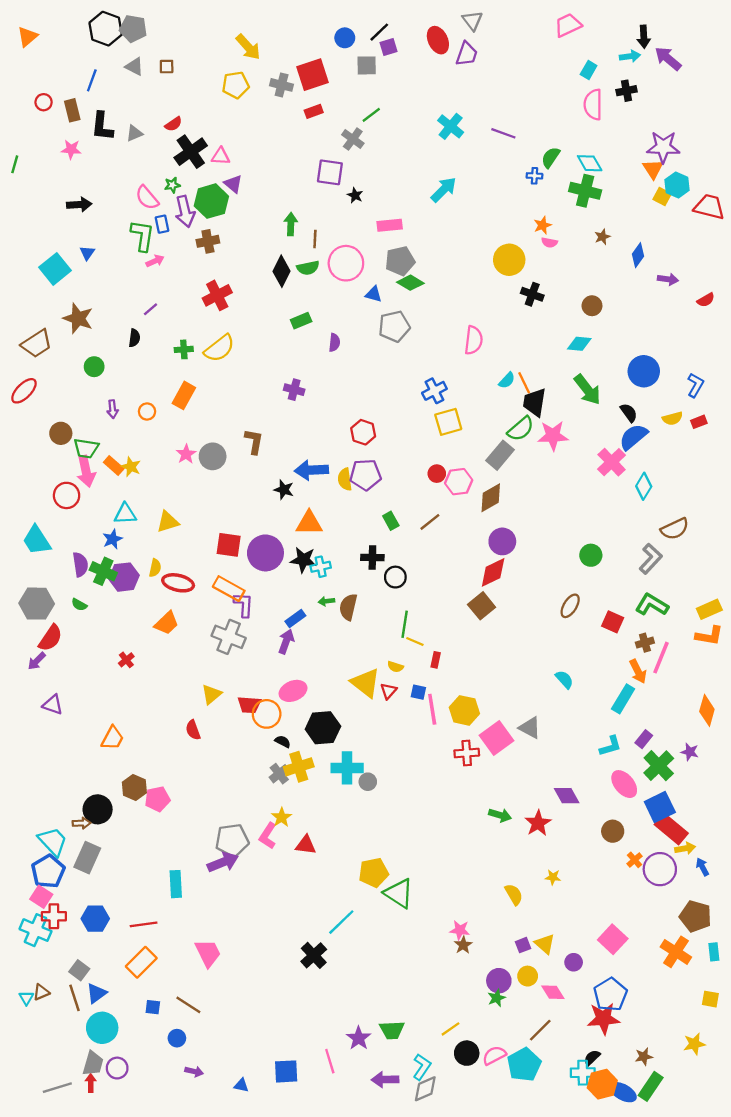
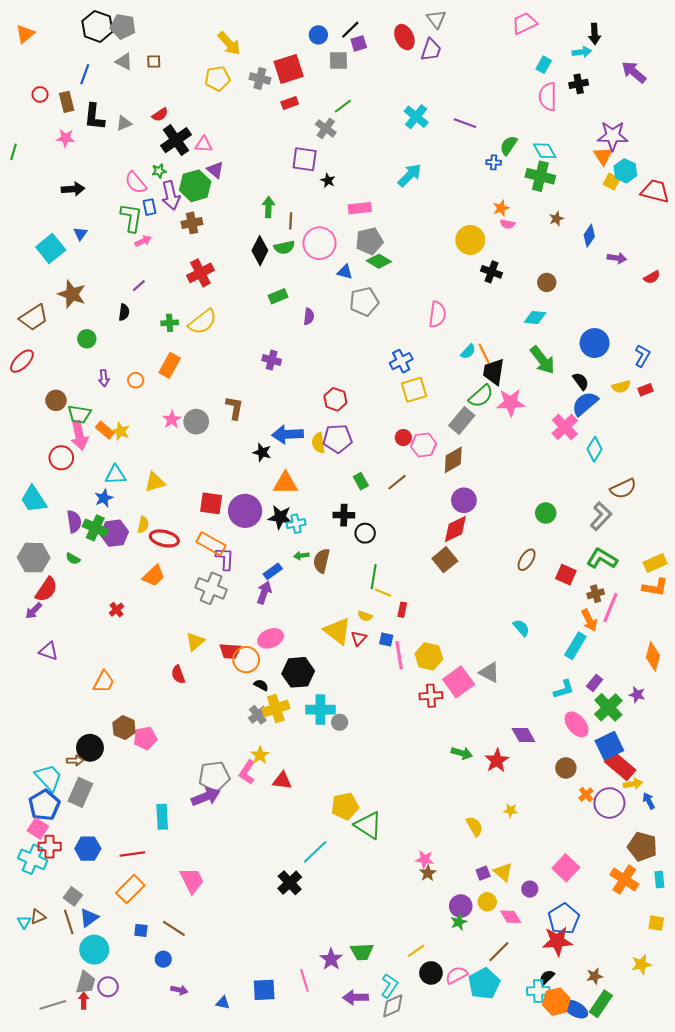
purple arrow: (668, 59) -> (634, 72), moved

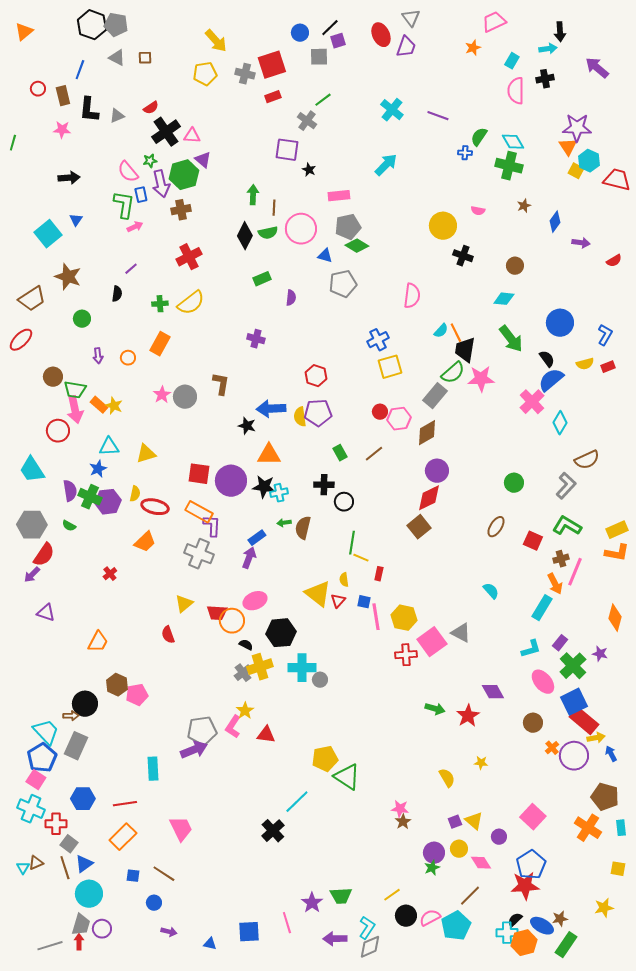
orange star: (501, 208) -> (473, 48), moved
yellow semicircle: (365, 616) -> (344, 580), turned 64
red cross: (50, 847) -> (56, 824), moved
blue ellipse: (575, 1009) -> (542, 926), moved

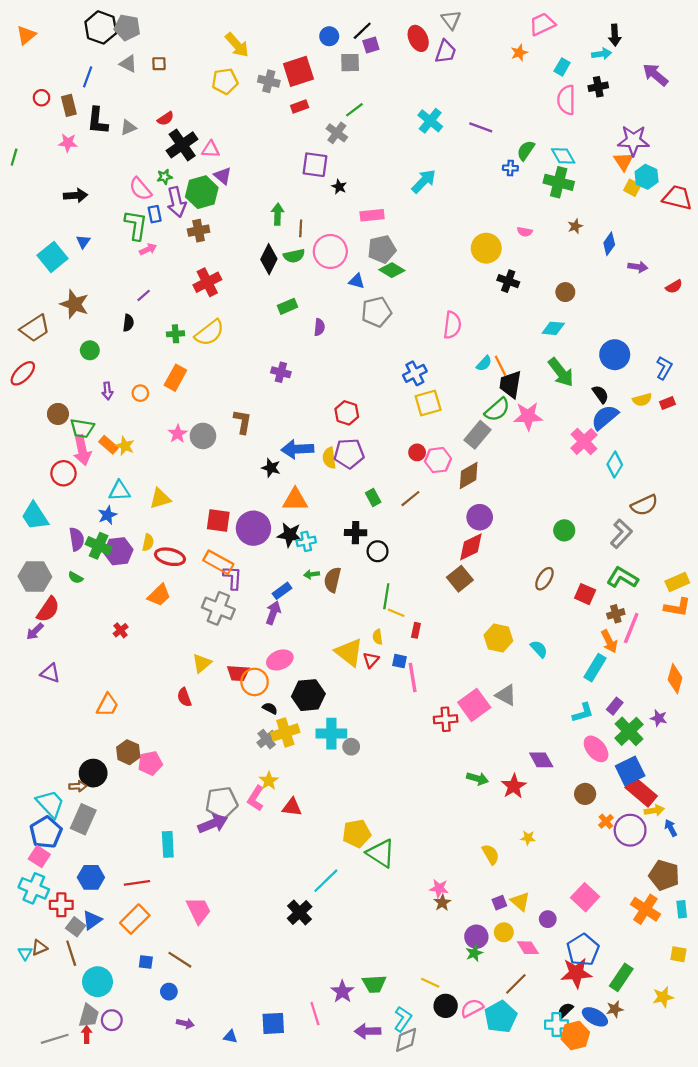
yellow hexagon: (404, 618) -> (498, 638), moved
blue triangle: (84, 864) -> (92, 920), moved
yellow line: (392, 895) -> (430, 983), turned 60
green rectangle: (566, 945) -> (621, 977), moved

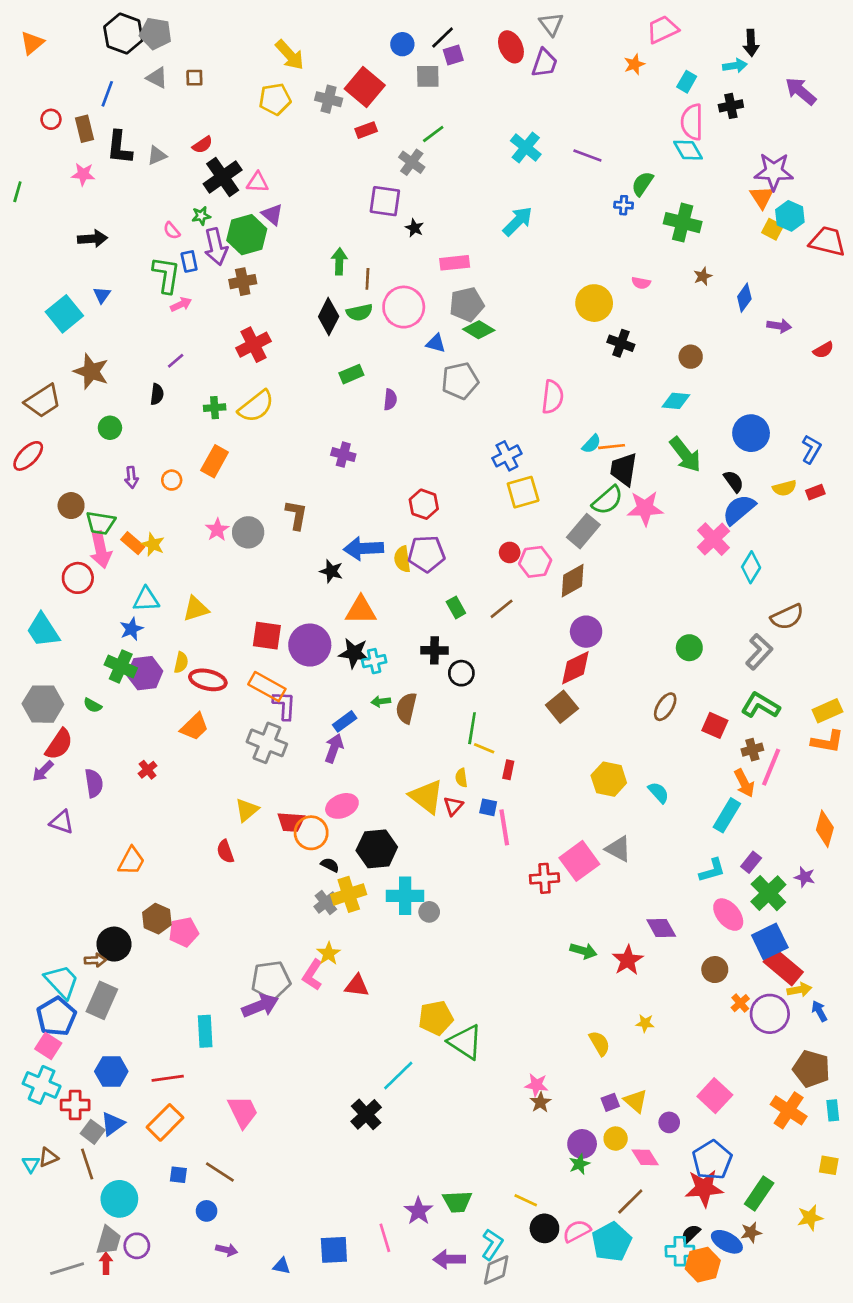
red square: (298, 71) -> (365, 87), turned -32
cyan diamond: (563, 156) -> (688, 150), moved
pink semicircle: (140, 189) -> (172, 231), size x0.6
orange line: (501, 366) -> (612, 447), turned -70
purple semicircle: (77, 539) -> (94, 783), moved

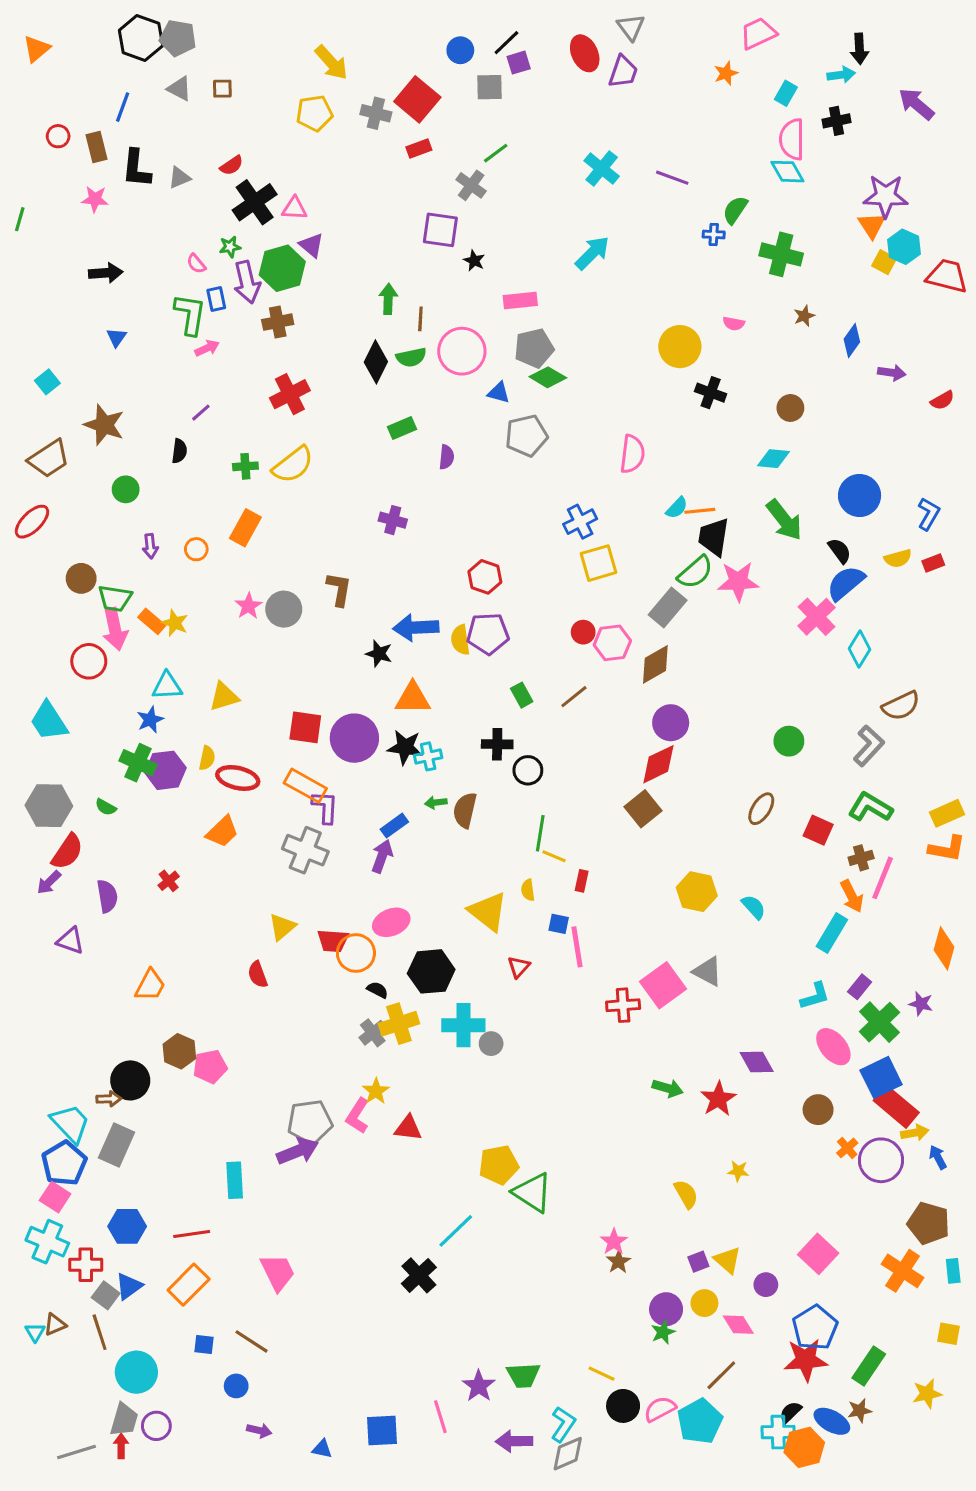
cyan square: (64, 314) -> (47, 382), moved, size x0.6
red triangle: (453, 806) -> (519, 967), moved
pink star: (536, 1085) -> (614, 1242), turned 30

